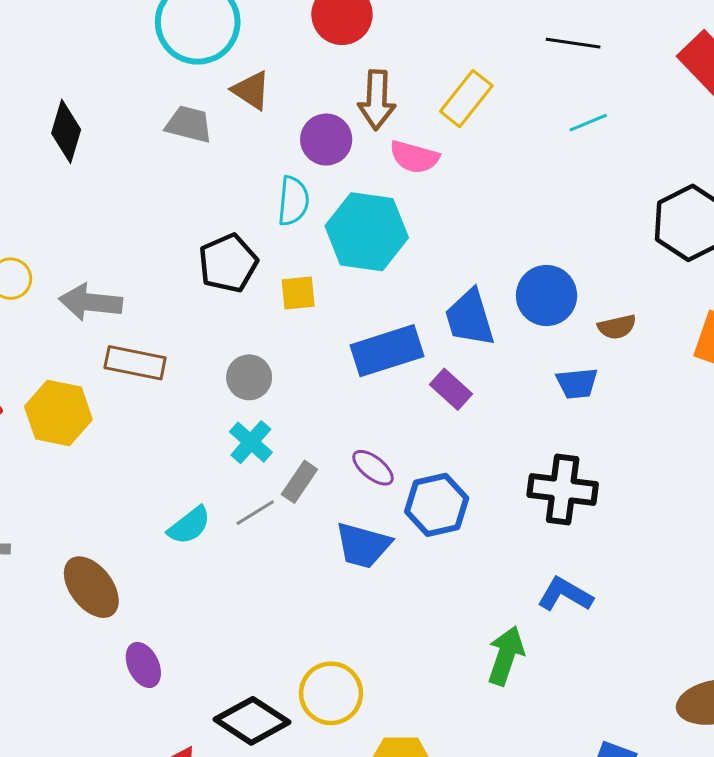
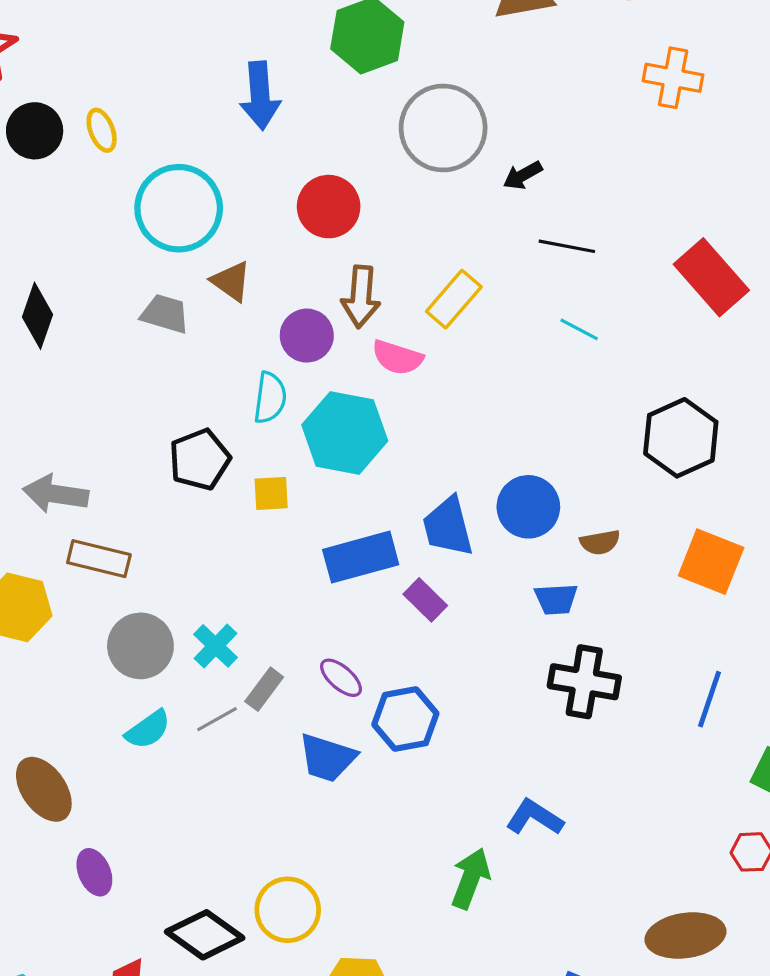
cyan line: (588, 123) -> (579, 329), turned 48
gray circle: (249, 377) -> (140, 646), moved, size x1.4
black cross: (563, 490) -> (584, 682), moved

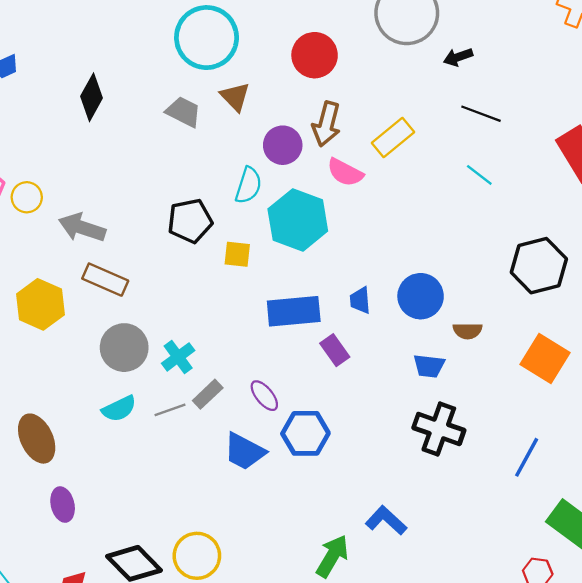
blue trapezoid: (448, 527) -> (360, 300), size x0.6

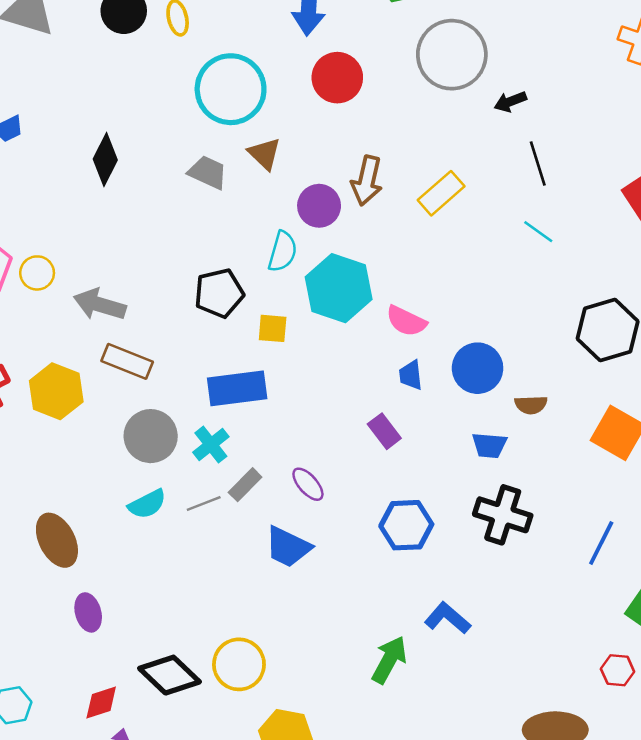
red circle: (315, 55) -> (337, 78), moved
black line: (481, 114) -> (538, 164), turned 54
pink semicircle: (345, 172) -> (406, 321), moved
blue rectangle: (294, 311) -> (237, 388), moved
blue hexagon: (305, 433) -> (406, 525), moved

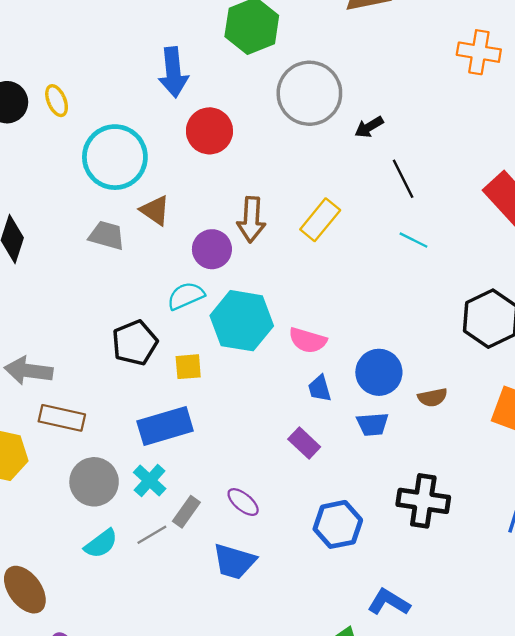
cyan semicircle: (283, 252) -> (186, 296), turned -120
blue trapezoid: (489, 445) -> (373, 424), moved

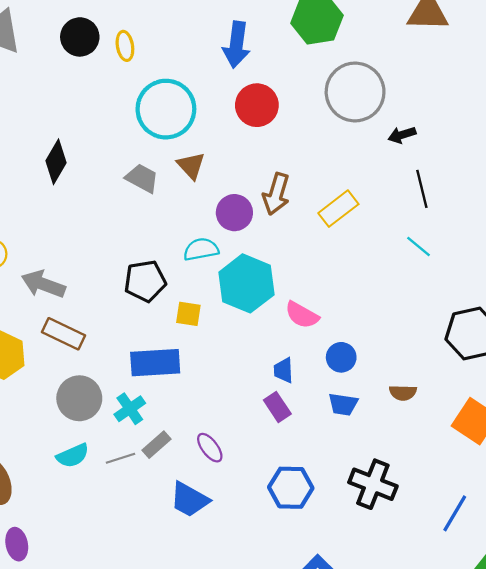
blue circle: (379, 372) -> (341, 357), moved, size x0.7
blue trapezoid: (320, 388) -> (283, 370), moved

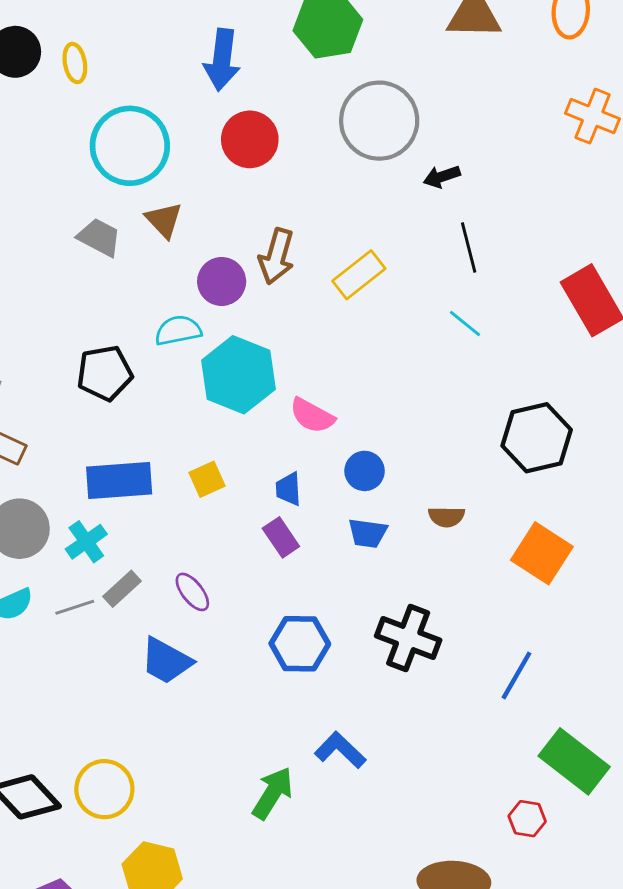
yellow square: (188, 314) -> (207, 479), moved, turned -32

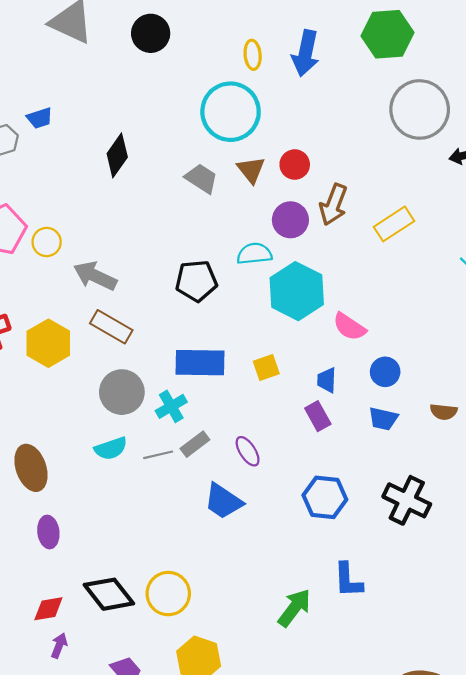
yellow ellipse: (75, 63) -> (253, 55), moved
red circle: (250, 139) -> (295, 165), moved, size x0.7
blue L-shape: (340, 750) -> (348, 580), turned -141

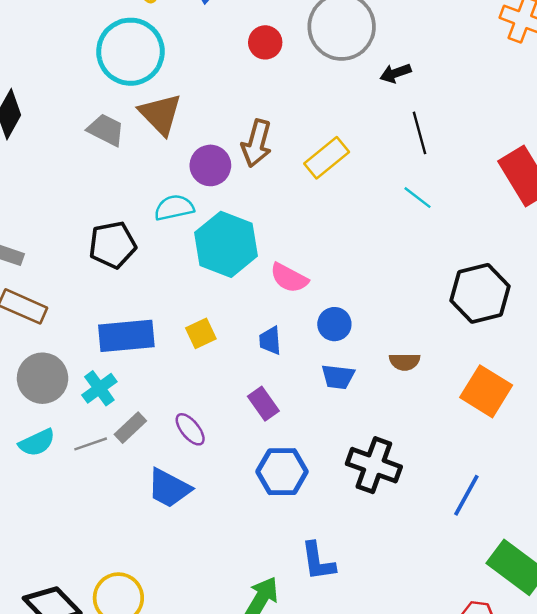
red circle: (295, 165) -> (265, 42), moved
brown triangle: (251, 170) -> (160, 114), size x1.4
purple rectangle: (318, 416) -> (263, 404), moved

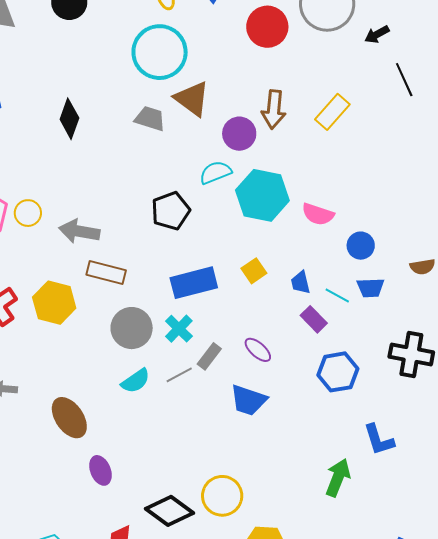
red circle: (265, 42) -> (267, 27), size x1.5
cyan line: (418, 198) -> (337, 296), moved
blue trapezoid: (270, 340) -> (301, 283), moved

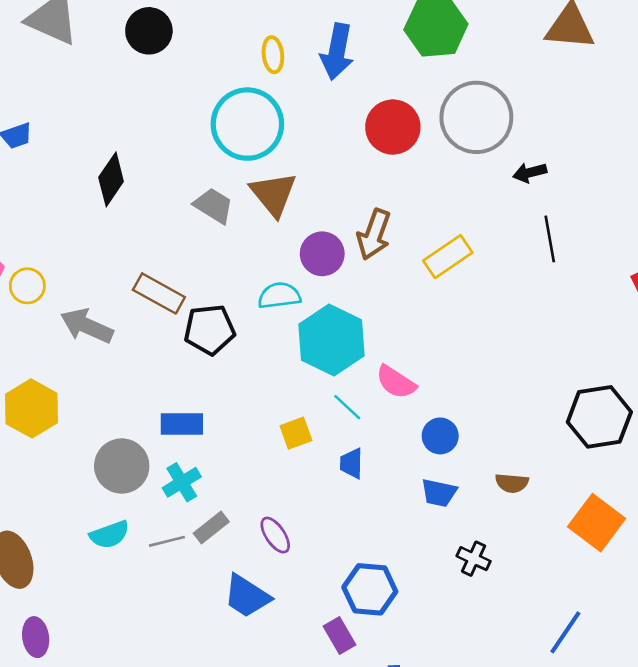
brown rectangle: (106, 273) -> (159, 293), moved
blue rectangle: (194, 283) -> (182, 424), moved, size x0.7
cyan line: (337, 296) -> (347, 407), moved
purple rectangle: (314, 319) -> (340, 635), moved
black cross: (411, 355) -> (474, 559), moved, size x0.6

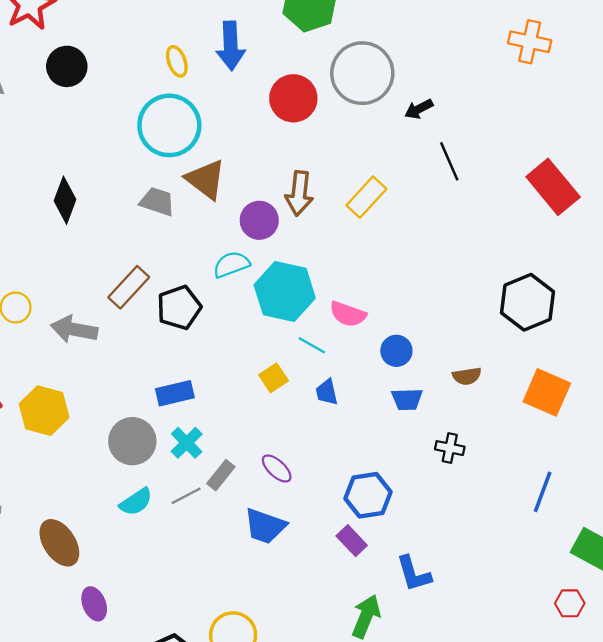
brown rectangle: (159, 293) -> (129, 287), turned -63

